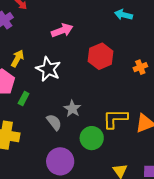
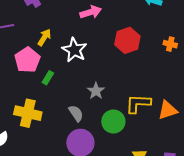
orange cross: (140, 67) -> (170, 44), moved, turned 32
gray semicircle: (54, 122) -> (76, 113), moved

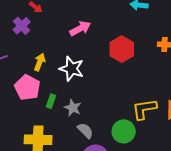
gray star: (96, 91) -> (73, 108), moved

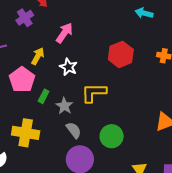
pink arrow: (80, 29) -> (64, 33), moved, turned -35
white star: (72, 69) -> (68, 67), size x0.7
yellow L-shape: (144, 109) -> (94, 93), moved

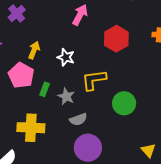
pink arrow: (64, 33) -> (80, 15), moved
gray semicircle: (74, 130) -> (78, 119), turned 114
green circle: (112, 136) -> (124, 103), moved

